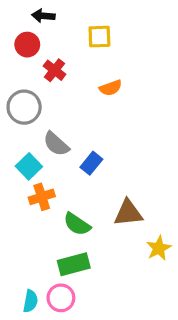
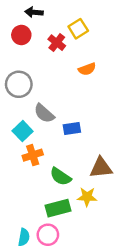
yellow square: (99, 37) -> (78, 29), turned -30
red cross: (55, 70) -> (57, 43), moved
blue rectangle: (91, 163) -> (72, 129), turned 42
yellow star: (159, 248) -> (87, 197), moved, turned 30

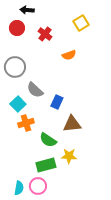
yellow square: (78, 29) -> (81, 23), moved
blue rectangle: (72, 129) -> (57, 102), turned -56
brown triangle: (101, 168) -> (72, 124), moved

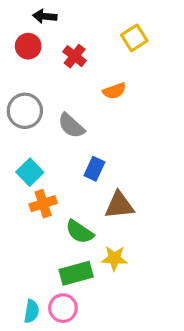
gray semicircle: (35, 90) -> (71, 126), moved

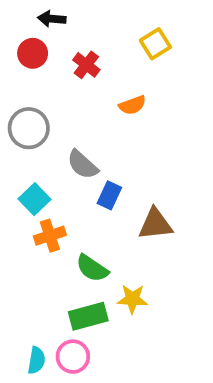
gray semicircle: (71, 126) -> (82, 165), moved
brown triangle: (119, 205) -> (155, 224), moved

